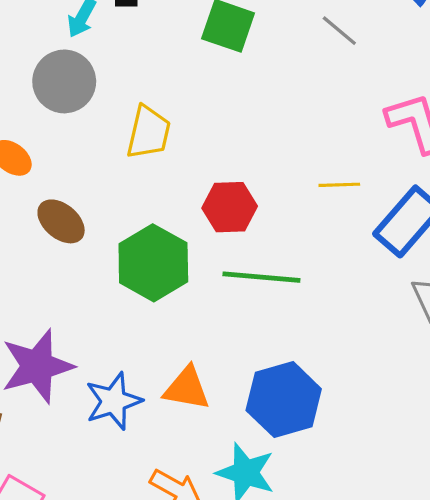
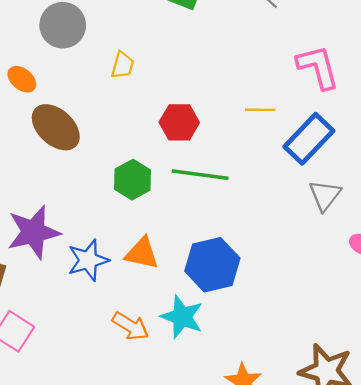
yellow trapezoid: (149, 132) -> (123, 65), size x0.7
brown ellipse: (61, 221) -> (56, 127), size x1.4
green hexagon: (153, 263) -> (132, 180), moved, size x0.7

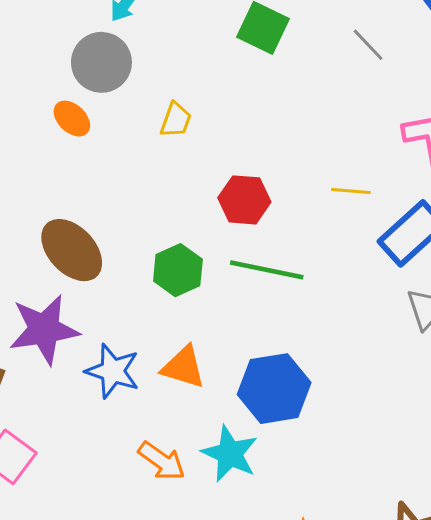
orange ellipse: (22, 79) -> (72, 119), moved
brown ellipse: (56, 127) -> (72, 250), moved
blue star: (88, 260) -> (113, 371), turned 30

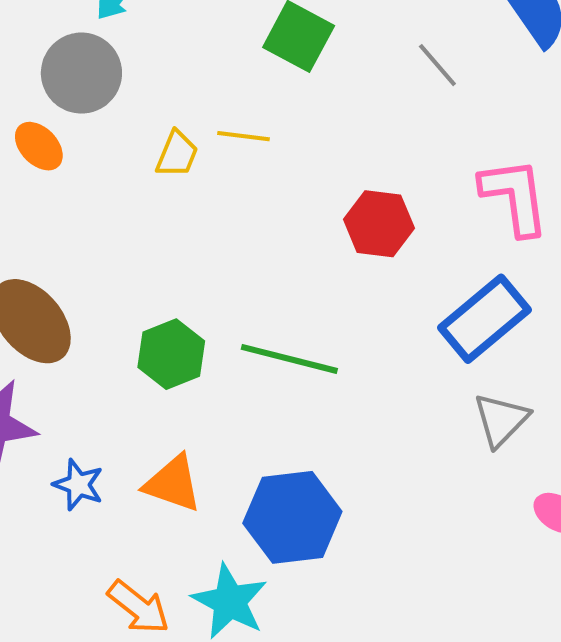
yellow line: (351, 191) -> (243, 136), moved
red hexagon: (244, 200) -> (379, 224), moved
blue star: (113, 371) -> (78, 485), size x0.7

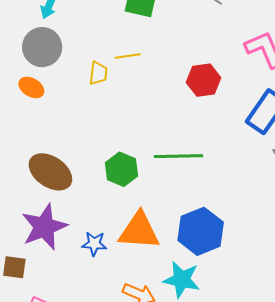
orange triangle: (173, 484) -> (139, 231), size x1.4

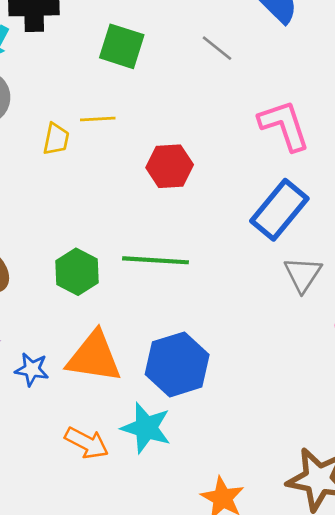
red hexagon: (204, 80) -> (170, 166), moved

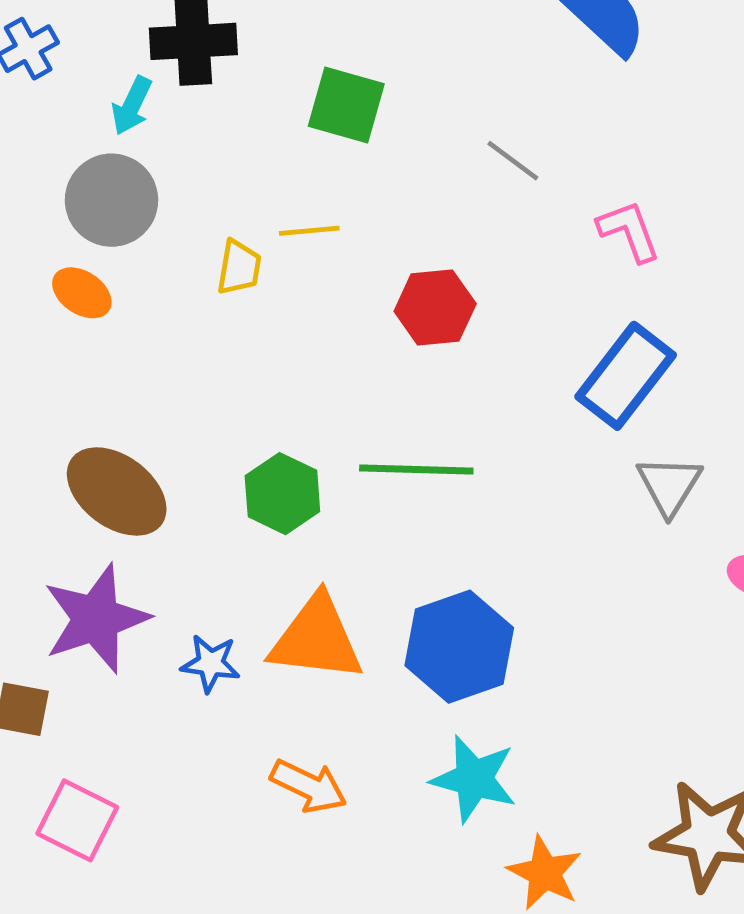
gray line: (217, 48) -> (513, 161), moved
pink L-shape: (284, 125) -> (629, 231), size x0.7
cyan star: (146, 428) -> (474, 779), moved

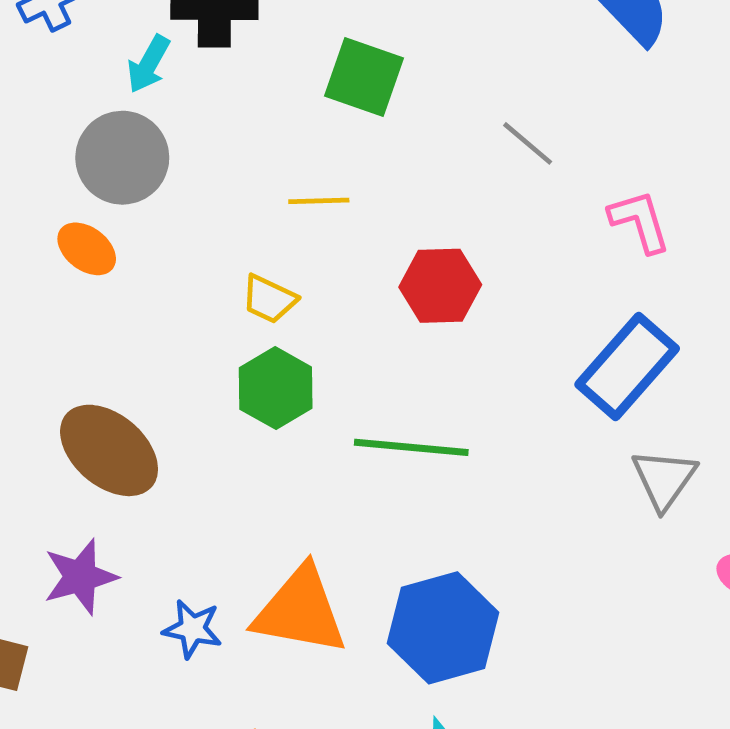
yellow trapezoid: (239, 267) -> (269, 299), moved, turned 102
green hexagon: (282, 494) -> (276, 388), moved
purple star: (96, 619) -> (80, 577), size x0.7

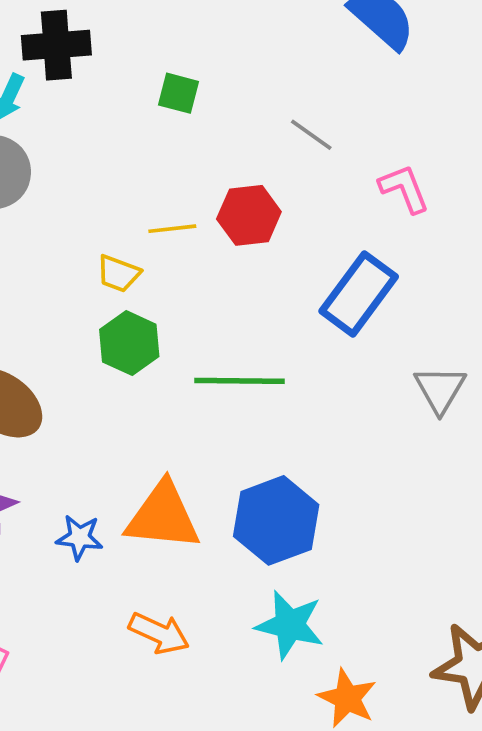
green square: (364, 77) -> (179, 93), size x0.7
yellow line: (319, 201) -> (172, 229), moved
red hexagon: (440, 286) -> (249, 215), moved
blue rectangle: (627, 366) -> (359, 294), moved

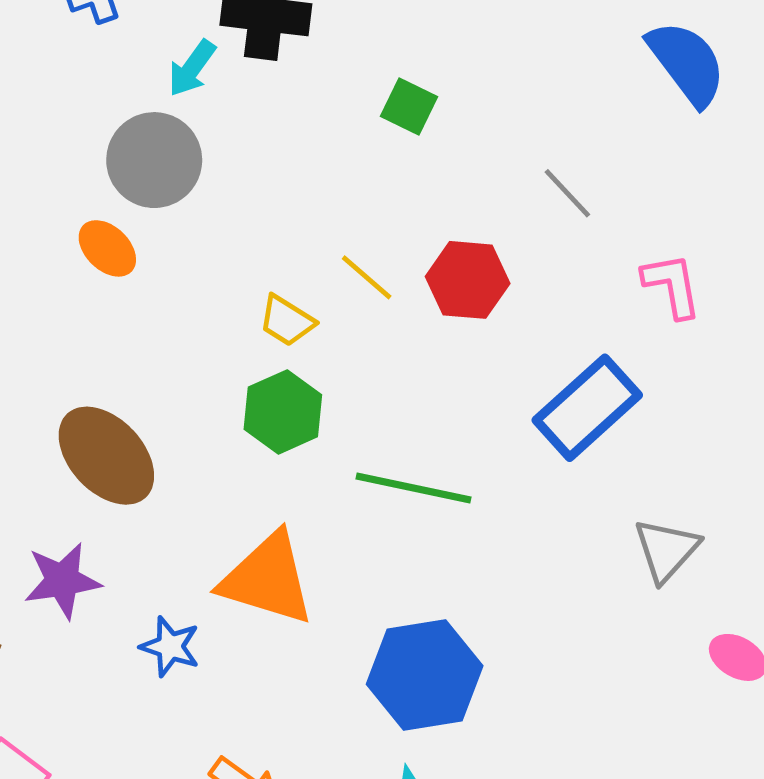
yellow line: (172, 229) -> (367, 277), turned 36
orange triangle: (163, 516) -> (267, 579), moved

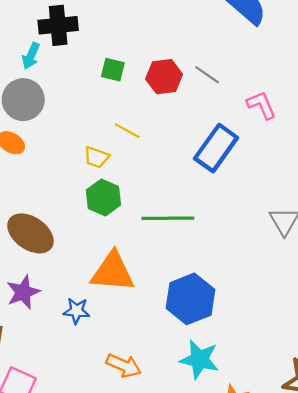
green square: (409, 107) -> (113, 70), moved
red hexagon: (468, 280) -> (164, 77), moved
blue rectangle: (587, 408) -> (216, 148), moved

